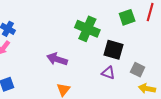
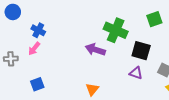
purple arrow: (57, 59) -> (95, 50), moved

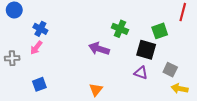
green square: (154, 19) -> (160, 31), moved
green cross: (116, 30) -> (120, 29), size x0.7

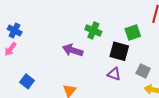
blue square: (39, 84) -> (27, 81), moved, turned -32

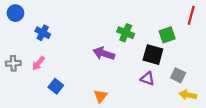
pink arrow: (10, 49) -> (38, 63), moved

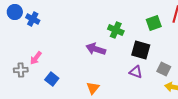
blue cross: (43, 33) -> (33, 19), moved
green square: (167, 35) -> (154, 23), moved
gray cross: (13, 63) -> (21, 70), moved

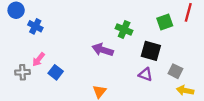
blue cross: (33, 19) -> (35, 26), moved
blue square: (52, 79) -> (56, 72), moved

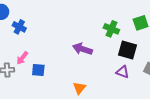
green cross: (124, 29) -> (111, 29), moved
blue square: (56, 72) -> (38, 70), turned -32

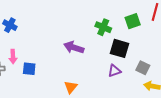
pink arrow: (22, 58) -> (13, 57), turned -40
purple triangle: (123, 72) -> (114, 71), turned -40

